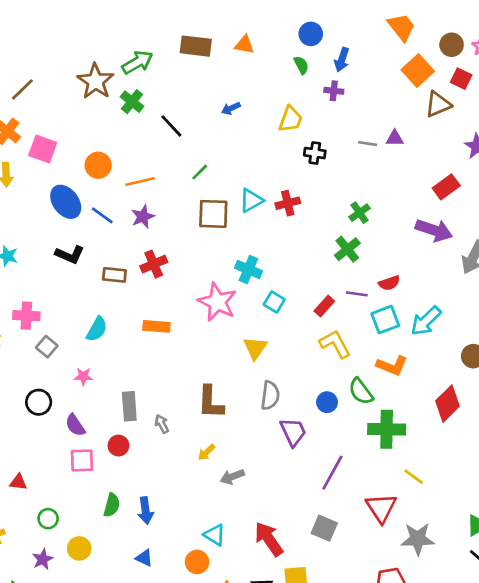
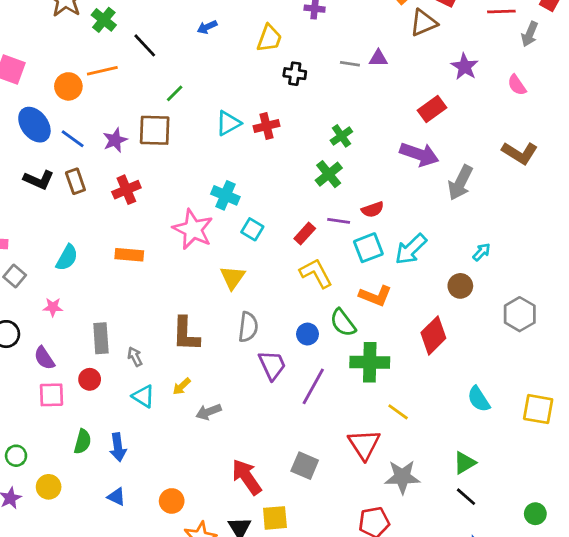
orange line: (140, 181) -> (102, 71), moved
brown square: (213, 214) -> (155, 130), moved
brown rectangle: (114, 275) -> (75, 181), moved, turned 65
purple line: (332, 473) -> (313, 386), moved
cyan triangle: (215, 535) -> (143, 396), moved

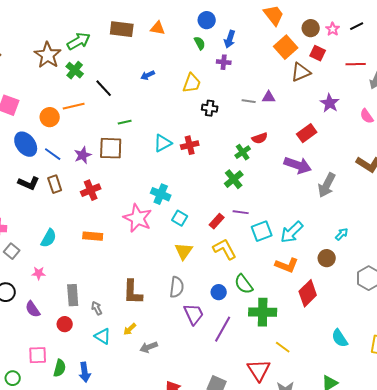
green line: (175, 93) -> (125, 122), turned 32
red semicircle: (373, 210) -> (260, 138), moved
yellow triangle: (233, 277) -> (184, 251), moved
orange L-shape: (375, 296) -> (287, 265), moved
pink square: (51, 395) -> (38, 355), moved

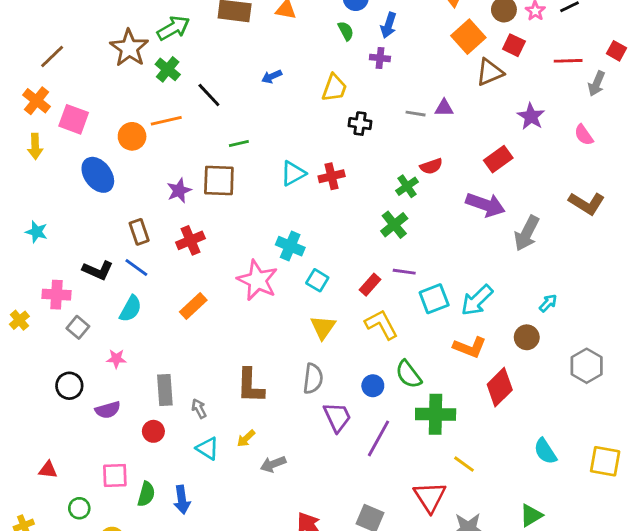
blue line: (53, 154) -> (136, 267), moved
black L-shape: (29, 183) -> (98, 270), moved
orange rectangle: (93, 236) -> (193, 306), turned -48
purple semicircle: (33, 309) -> (108, 410), turned -72

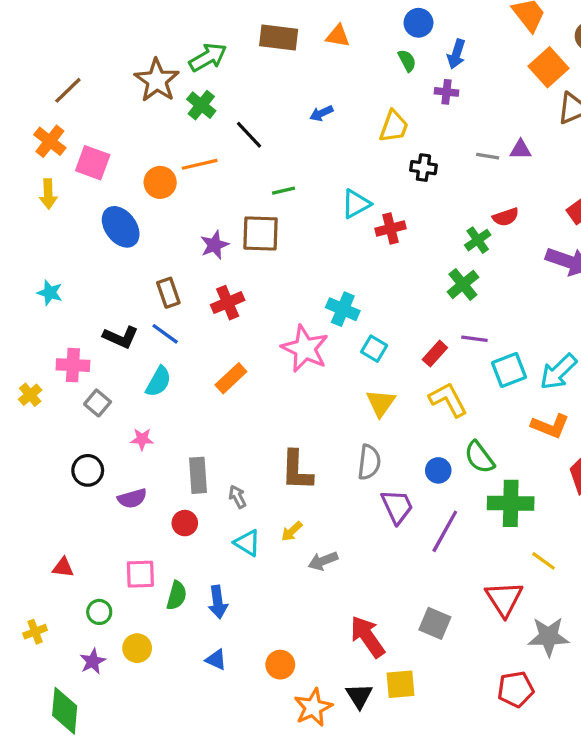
cyan triangle: (293, 173) -> (356, 204), moved

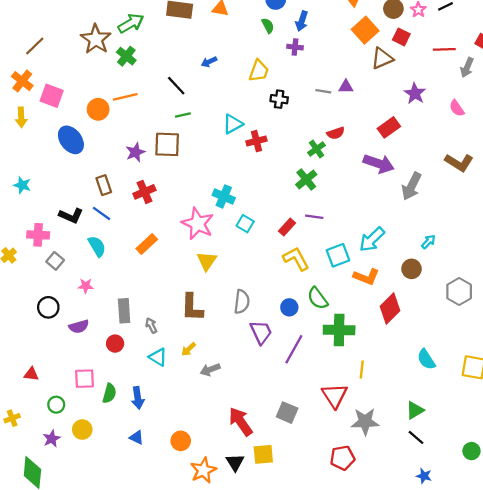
black line: (249, 135) -> (176, 86), moved
cyan square: (509, 370) -> (338, 255), moved
cyan semicircle: (158, 382) -> (97, 246), turned -60
yellow triangle: (381, 403) -> (207, 261), moved
yellow line: (544, 561) -> (362, 370), turned 60

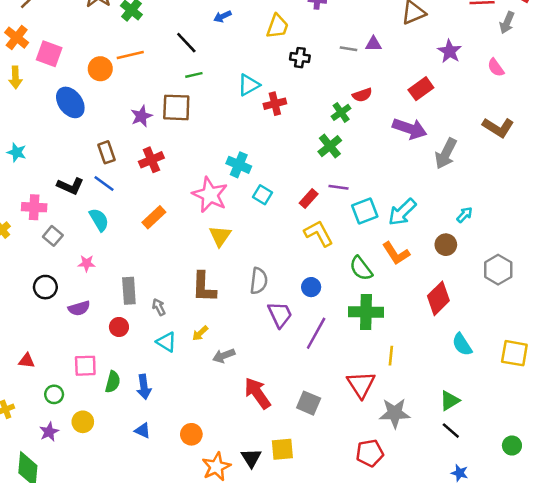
cyan square: (338, 255) -> (365, 211), moved
orange L-shape: (366, 277) -> (396, 253), turned 35
green semicircle: (318, 298) -> (361, 268), moved
red diamond: (390, 308) -> (438, 298), moved
red arrow: (241, 422) -> (257, 393), moved

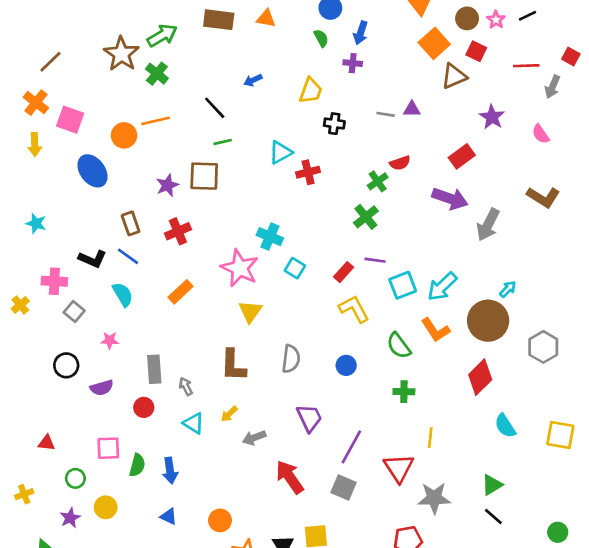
brown circle: (446, 245) -> (488, 321), size x1.8
green cross: (366, 312) -> (404, 392), size x0.6
purple trapezoid: (280, 315) -> (309, 418), moved
purple line: (316, 333) -> (351, 447), moved

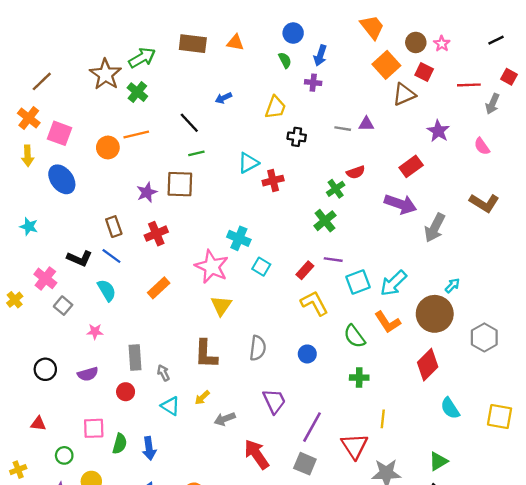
black line: (527, 16) -> (496, 40), moved
blue ellipse: (92, 171) -> (62, 179), moved
pink cross: (54, 281) -> (45, 278), turned 35
black circle: (66, 365) -> (45, 369), moved

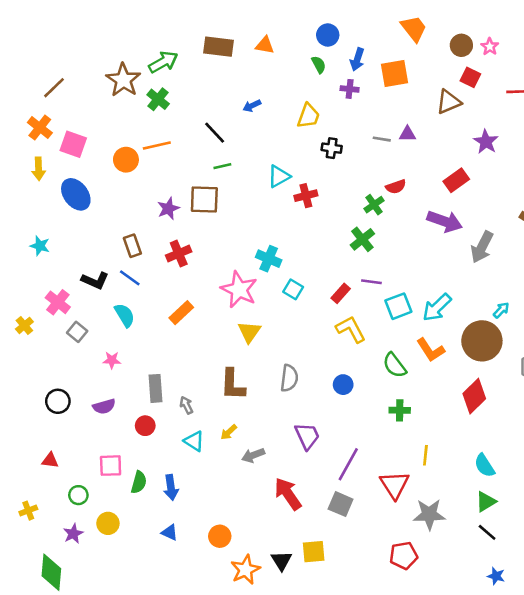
orange square: (386, 65) -> (395, 74), moved, turned 32
cyan semicircle: (450, 408) -> (485, 466), moved

